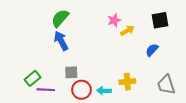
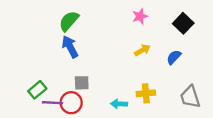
pink star: (114, 20) -> (140, 16), moved
black square: (160, 20) -> (183, 23), turned -36
yellow arrow: (127, 31) -> (142, 50), moved
red circle: (81, 90) -> (71, 103), moved

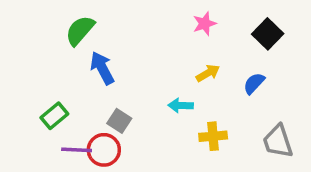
green semicircle: (69, 21) -> (80, 30), moved
gray square: (82, 83) -> (119, 121), turned 35
green rectangle: (37, 90) -> (54, 116), moved
cyan arrow: (119, 104) -> (181, 106), moved

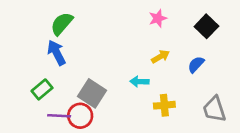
blue arrow: (102, 68) -> (56, 53), moved
gray square: (119, 121) -> (92, 93), size x1.5

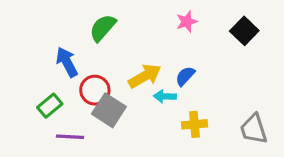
green semicircle: (62, 24) -> (103, 28), moved
yellow arrow: (160, 57) -> (145, 76), moved, size x1.5
blue semicircle: (196, 64) -> (185, 76), moved
red circle: (80, 116) -> (95, 90), moved

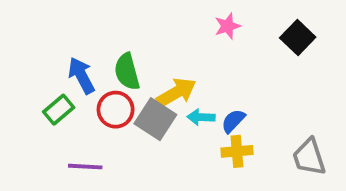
green semicircle: (103, 28) -> (127, 72), moved, turned -56
blue semicircle: (185, 76) -> (233, 121), moved
green rectangle: (50, 106) -> (59, 110), moved
gray square: (109, 110) -> (155, 119), moved

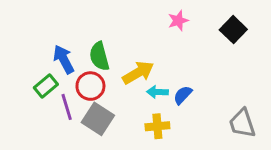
gray square: (155, 119) -> (98, 119), moved
yellow cross: (237, 151) -> (157, 126), moved
purple line: (85, 167) -> (67, 107), moved, turned 70

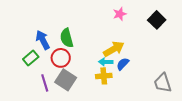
yellow arrow: (138, 73) -> (114, 49), moved
purple line: (67, 107) -> (45, 83), moved
yellow cross: (157, 126) -> (104, 76), moved

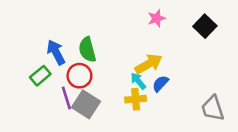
cyan arrow: (106, 62) -> (138, 81), turned 48
purple line: (45, 83) -> (66, 98), moved

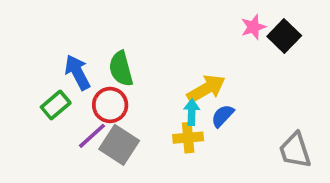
pink star: (156, 18) -> (253, 27), moved
cyan arrow: (138, 81) -> (192, 112), turned 42
purple line: (66, 98) -> (92, 136), turned 65

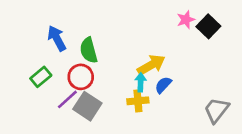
blue arrow: (77, 72) -> (57, 38), moved
gray trapezoid: (295, 150) -> (216, 110), turned 56

